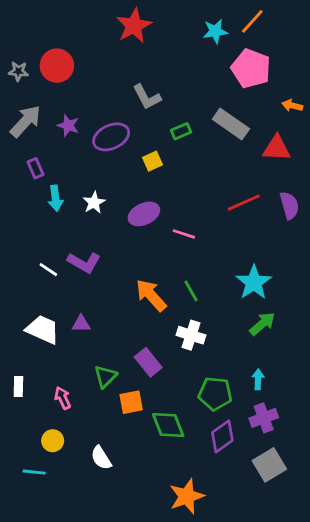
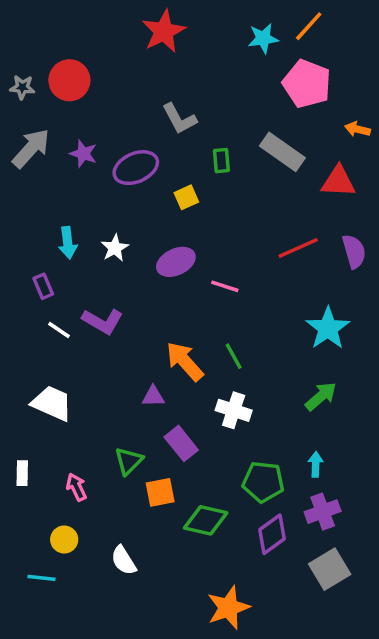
green rectangle: (181, 131) -> (221, 161), turned -72
purple rectangle: (36, 168) -> (43, 286), moved
cyan star: (254, 282) -> (328, 328), moved
purple triangle: (81, 324) -> (153, 396), moved
green diamond: (168, 425) -> (206, 520), turned -56

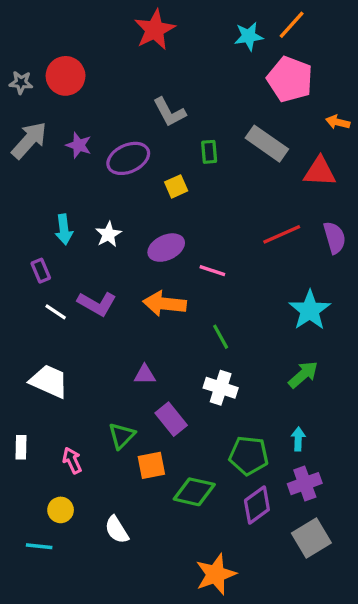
orange arrow: (185, 361) -> (165, 304), moved, turned -42

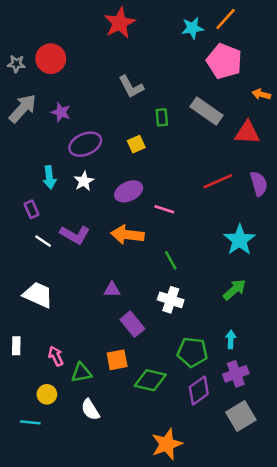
purple ellipse: (128, 158) -> (85, 144), moved
green triangle: (122, 436) -> (81, 373), moved, turned 35

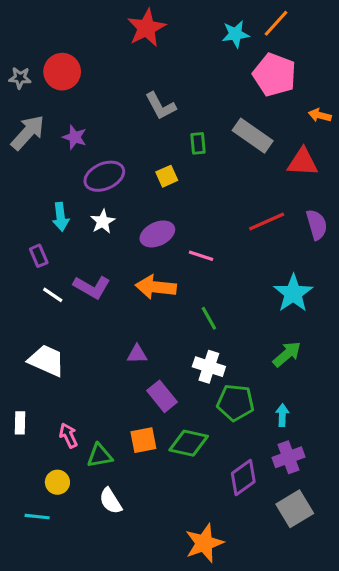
green pentagon: (192, 352) -> (235, 403), moved
green diamond: (150, 380) -> (189, 443), moved

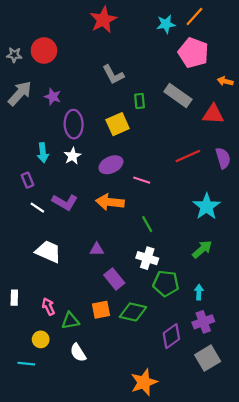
purple ellipse: (104, 176) -> (74, 124), turned -68
yellow square: (167, 176) -> (118, 124), size x1.5
white trapezoid: (47, 360) -> (48, 252), moved

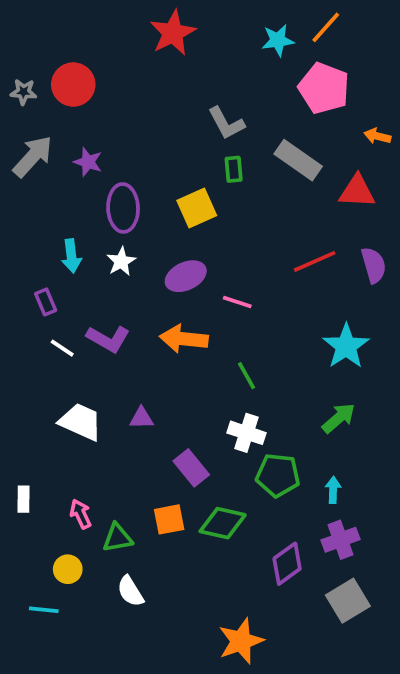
gray L-shape: (113, 75) -> (226, 123), moved
purple triangle: (97, 249) -> (141, 418), moved

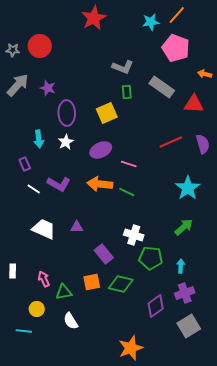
gray L-shape: (226, 123) -> (123, 67), turned -40
green line: (246, 376) -> (127, 192), moved, turned -35

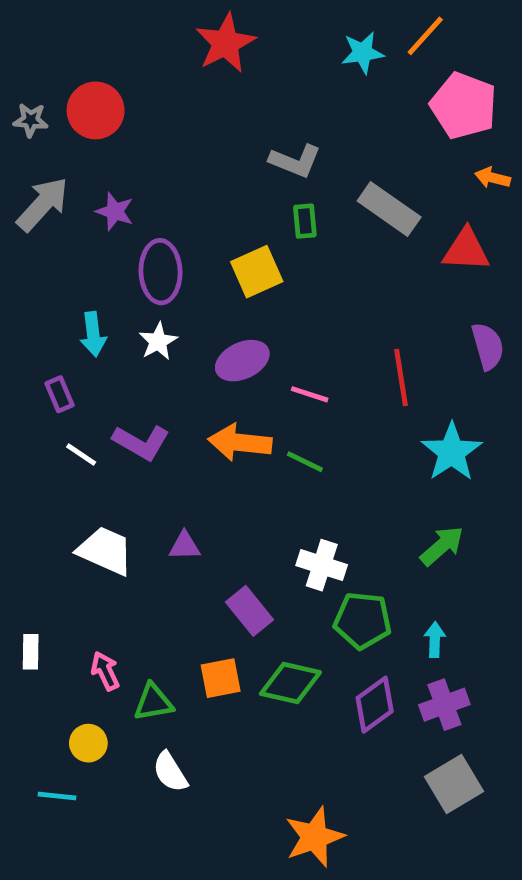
pink pentagon: (176, 48) -> (464, 106), moved
red line: (171, 142) -> (401, 377), moved, turned -75
purple diamond: (156, 306) -> (375, 705), moved

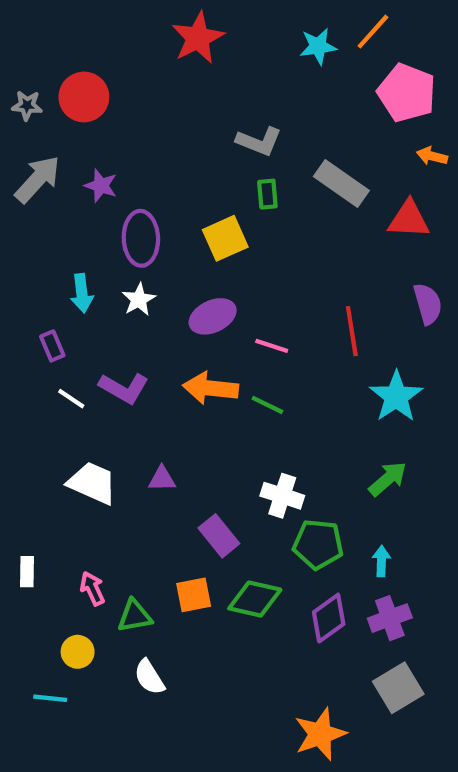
orange star: (314, 837) -> (320, 734), moved

